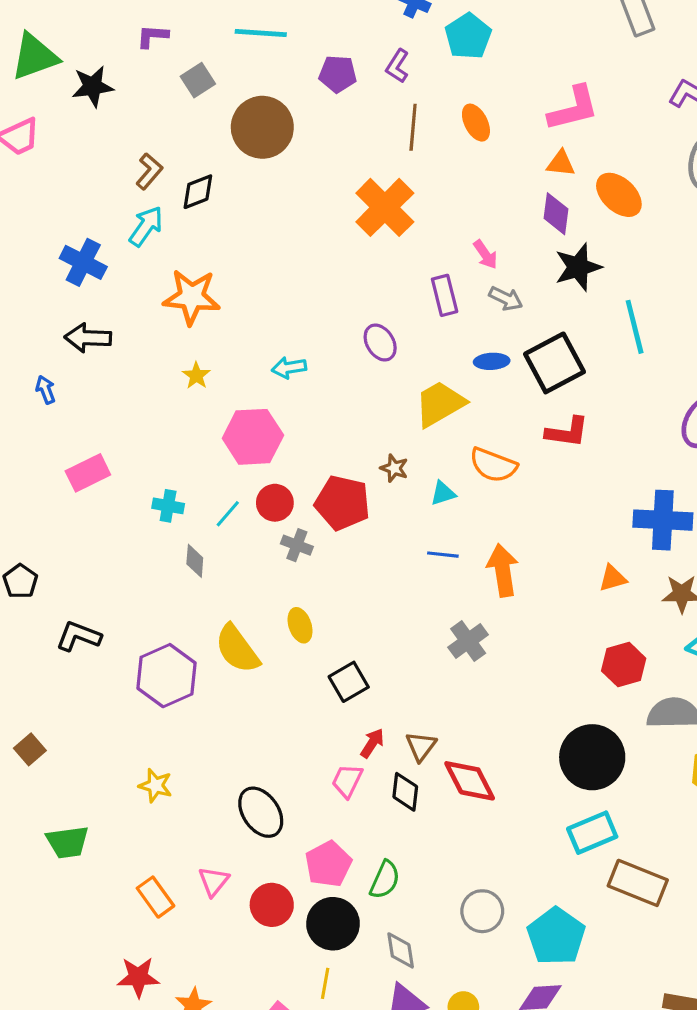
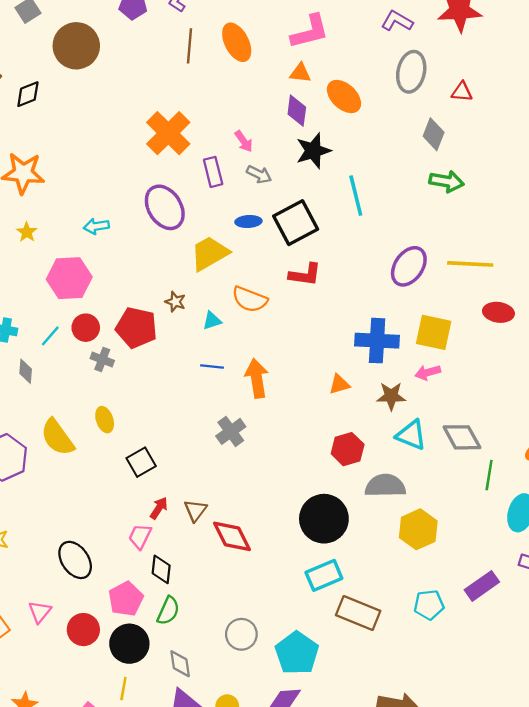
orange ellipse: (476, 123) -> (237, 42), size x1.4
orange cross: (385, 207) -> (168, 133), moved
purple ellipse: (380, 343) -> (165, 207), size x1.6
black diamond: (405, 792) -> (161, 569), moved

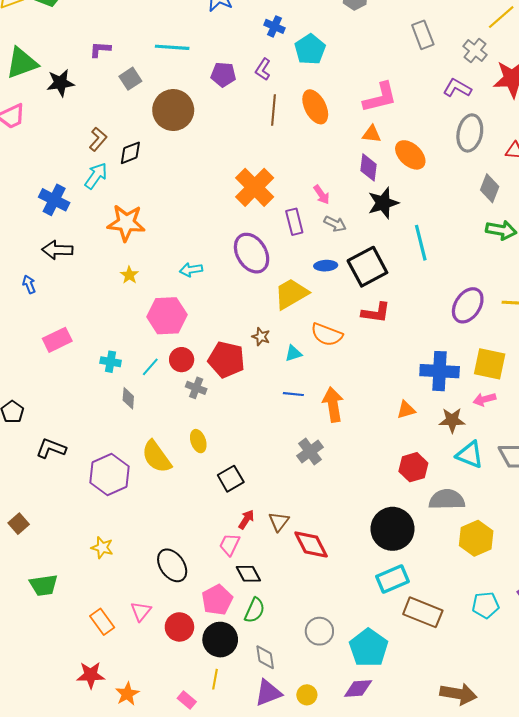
black diamond: (161, 569) -> (248, 574), turned -35

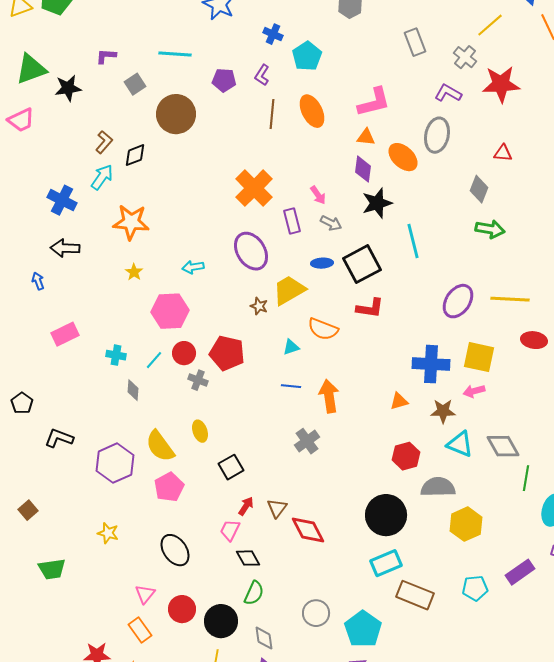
gray ellipse: (470, 133) -> (437, 135), moved
brown star: (261, 337) -> (259, 306), moved
pink pentagon: (217, 600) -> (169, 487), moved
orange rectangle: (102, 622) -> (140, 630), moved

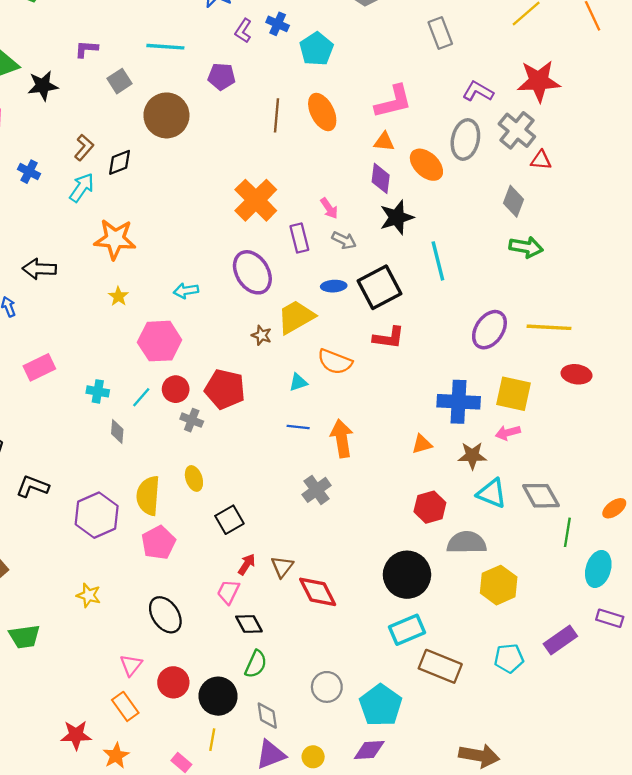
gray cross: (465, 57) -> (517, 130), moved, size x1.4
purple L-shape: (262, 75) -> (243, 31), moved
blue cross: (62, 200) -> (29, 172), moved, size x0.7
yellow semicircle: (160, 446) -> (148, 496), turned 40

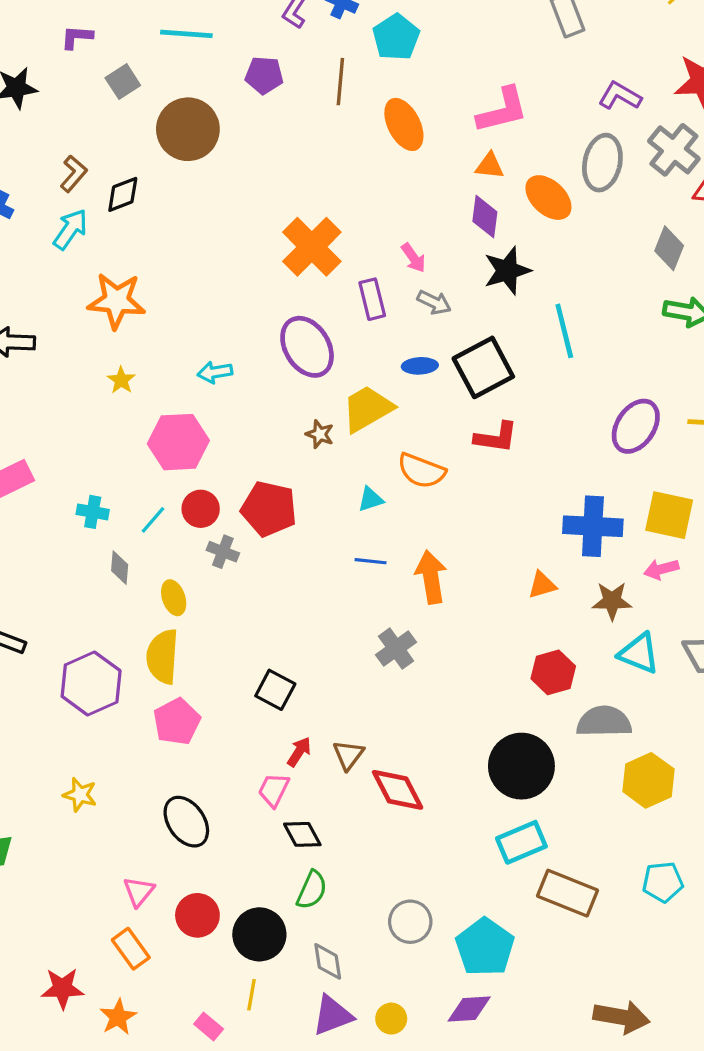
brown line: (276, 115) -> (340, 82), moved
yellow ellipse: (194, 478) -> (174, 598), moved
black square: (229, 520) -> (275, 690), turned -32

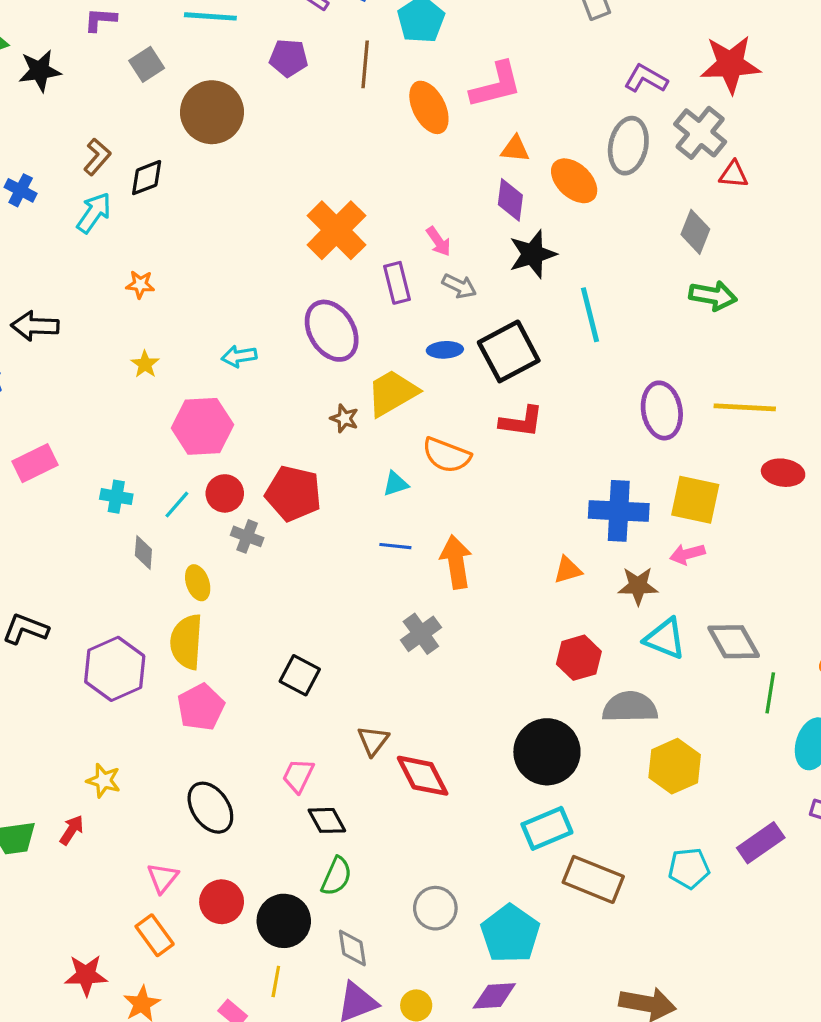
pink L-shape: (502, 110) -> (496, 85), moved
orange star: (116, 301) -> (140, 284), size x0.5
purple ellipse: (636, 426) -> (662, 410), turned -44
red arrow: (299, 752) -> (72, 830), moved

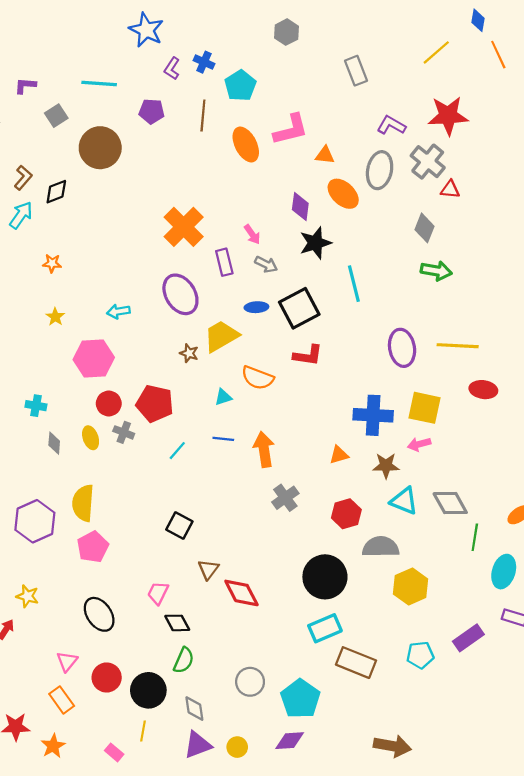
orange triangle: (515, 149) -> (325, 155), moved
cyan line: (177, 505) -> (177, 451), moved
yellow ellipse: (198, 583) -> (91, 438), moved
gray cross: (421, 634) -> (285, 498), moved
black square: (300, 675) -> (179, 526), moved

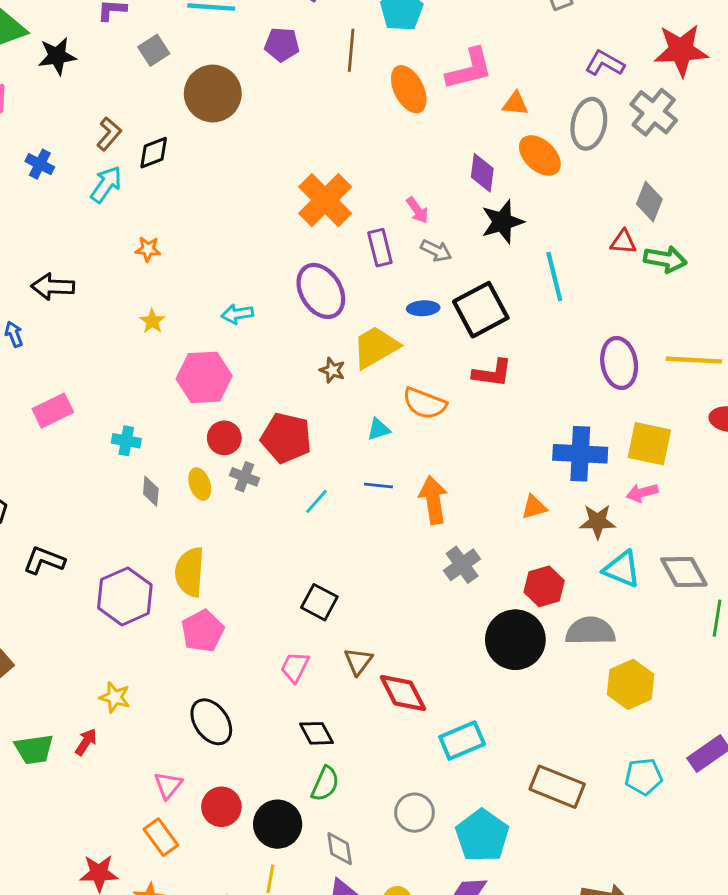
red triangle: (450, 189) -> (623, 242), moved
black circle: (325, 577) -> (515, 640), moved
pink trapezoid: (158, 593) -> (295, 667), moved
cyan rectangle: (325, 628) -> (462, 741), moved

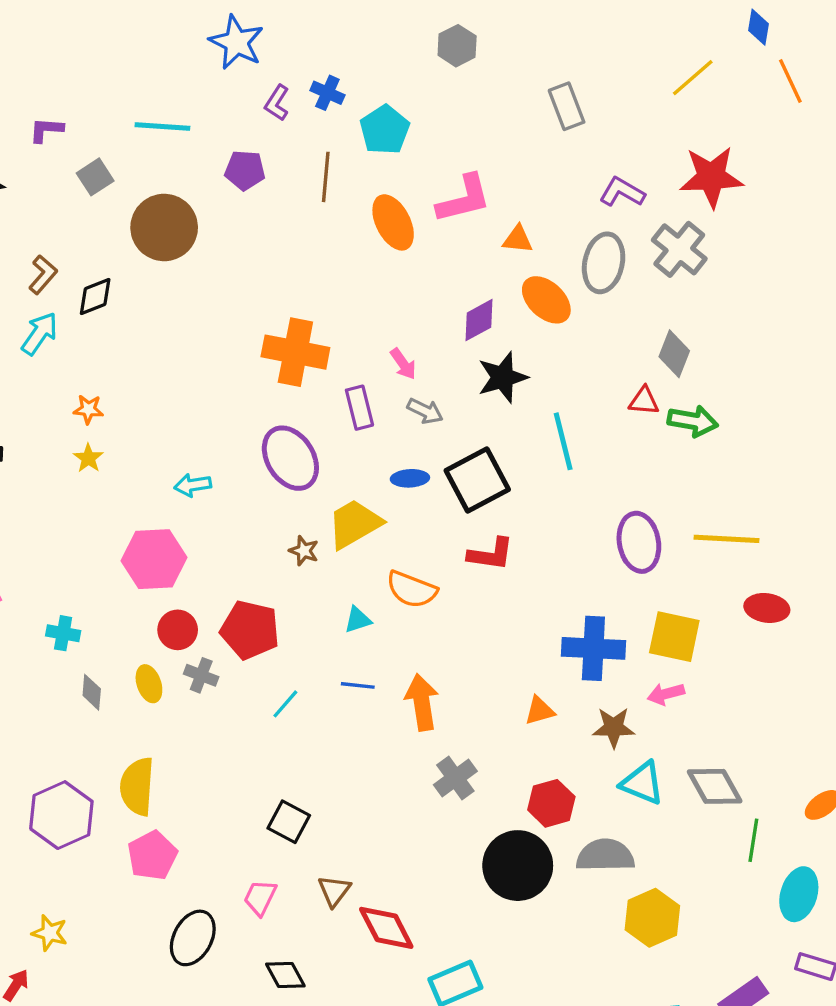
purple diamond: (482, 173) -> (479, 320), turned 54
orange cross: (325, 200) -> (295, 352), turned -34
yellow star: (152, 321) -> (88, 458), moved
black ellipse: (211, 722) -> (193, 938), moved, turned 63

